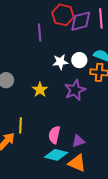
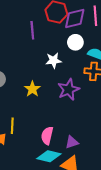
white circle: (79, 60) -> (75, 42), moved

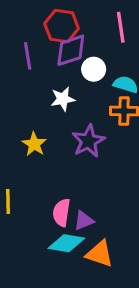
purple diamond: (75, 19) -> (71, 50), moved
purple triangle: (72, 142) -> (84, 221), moved

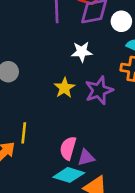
white circle: (94, 69) -> (121, 21), moved
yellow star: (34, 144) -> (64, 88), moved

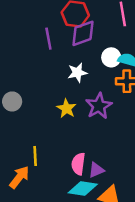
white circle: (121, 21) -> (111, 57), moved

